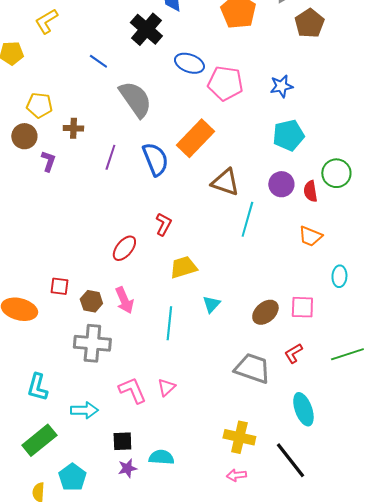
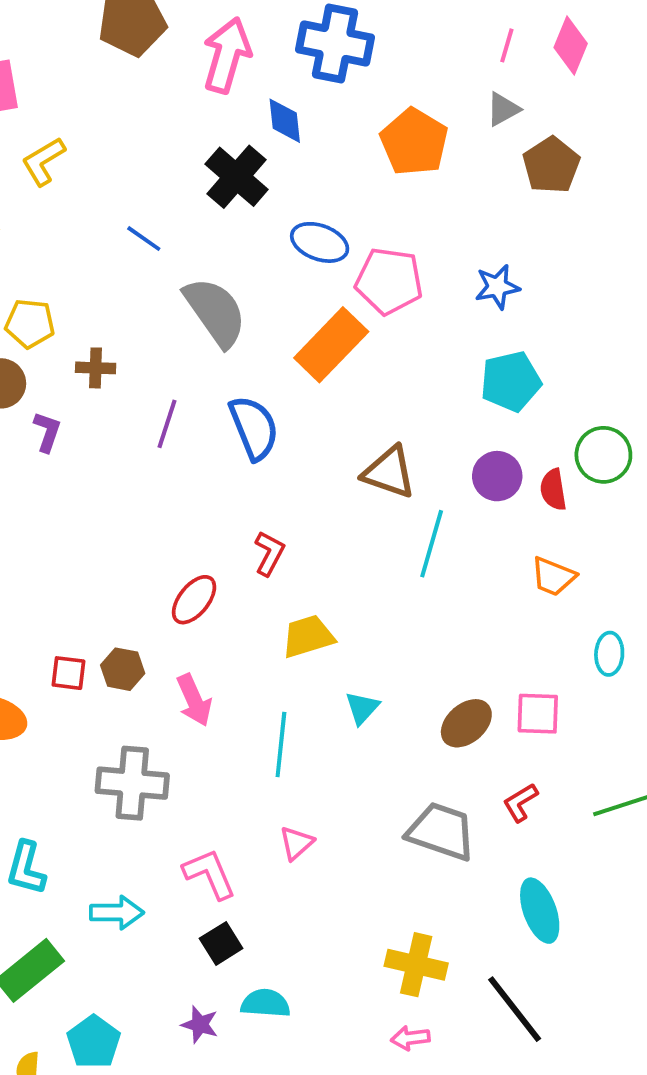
orange rectangle: (195, 138) -> (331, 345), moved
brown hexagon: (91, 301) -> (123, 669), moved
pink triangle: (166, 387) -> (296, 843), moved
black square: (122, 441) -> (221, 943), moved, turned -30
purple star: (127, 468) -> (200, 1025), turned 30

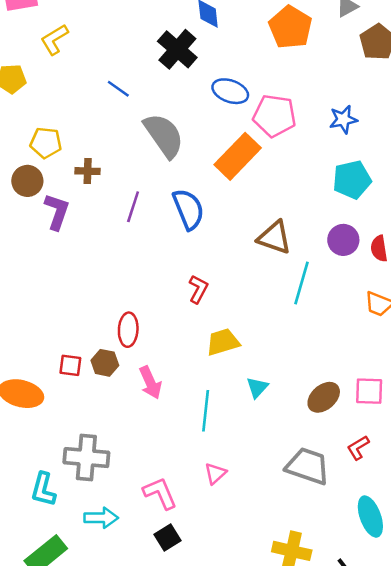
purple L-shape: (47, 432) -> (57, 212), size x1.4
red ellipse: (194, 600) -> (128, 330), moved, turned -36
gray cross: (132, 783) -> (86, 458), moved

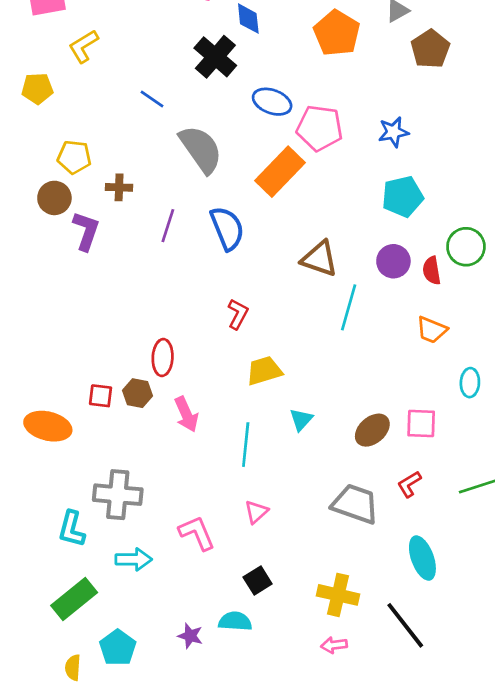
black square: (168, 537) -> (258, 580), moved

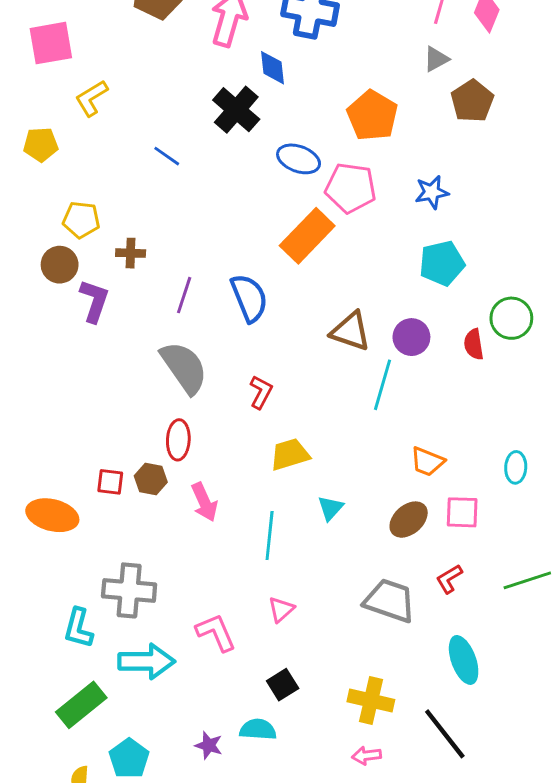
orange pentagon: (337, 33) -> (372, 115), moved
gray semicircle: (201, 149) -> (184, 367), moved
purple circle: (393, 261) -> (411, 337), moved
orange trapezoid: (432, 330) -> (427, 462), moved
cyan arrow: (134, 559) -> (146, 661), size x1.4

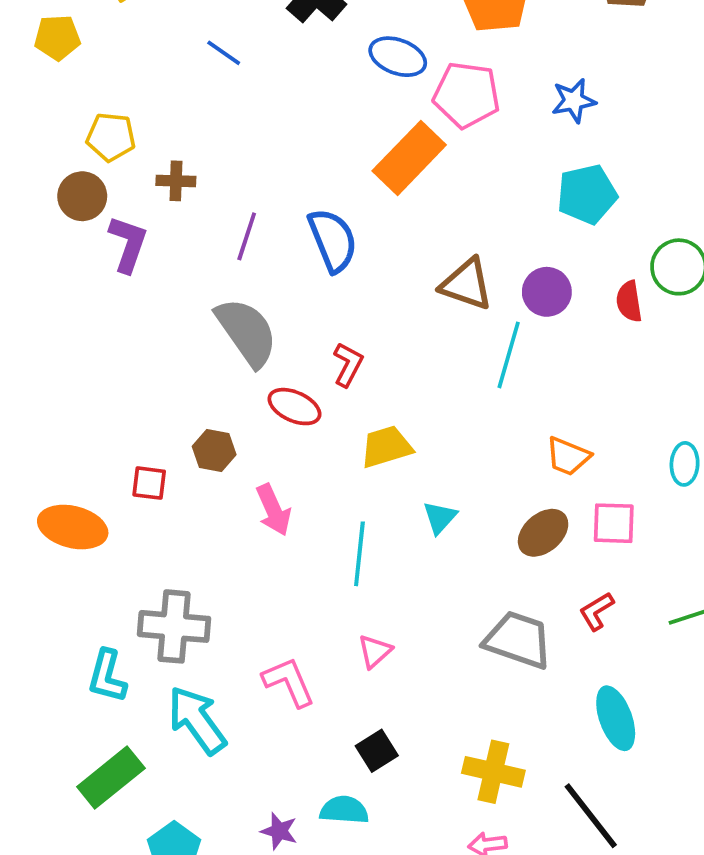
red ellipse: (178, 440) -> (294, 407), moved, turned -69
brown hexagon: (151, 479) -> (214, 451), moved
cyan arrow: (146, 661) -> (197, 720), turned -126

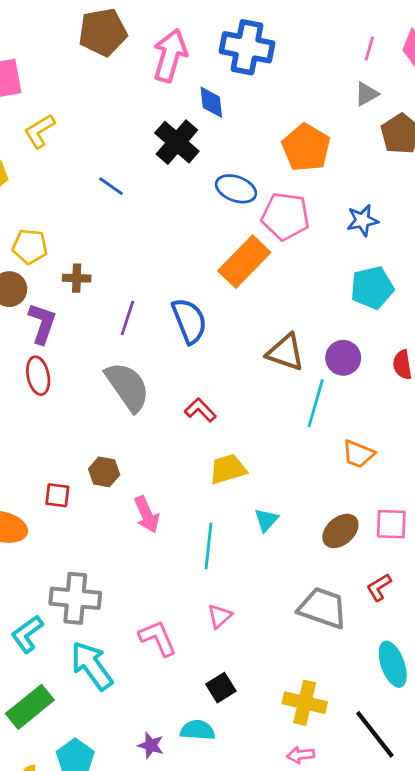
red L-shape: (348, 364) -> (200, 410), turned -72
red ellipse: (294, 407) -> (38, 376), moved, turned 54
orange trapezoid: (568, 456) -> (358, 454), moved
cyan L-shape: (107, 676) -> (27, 634), turned 39

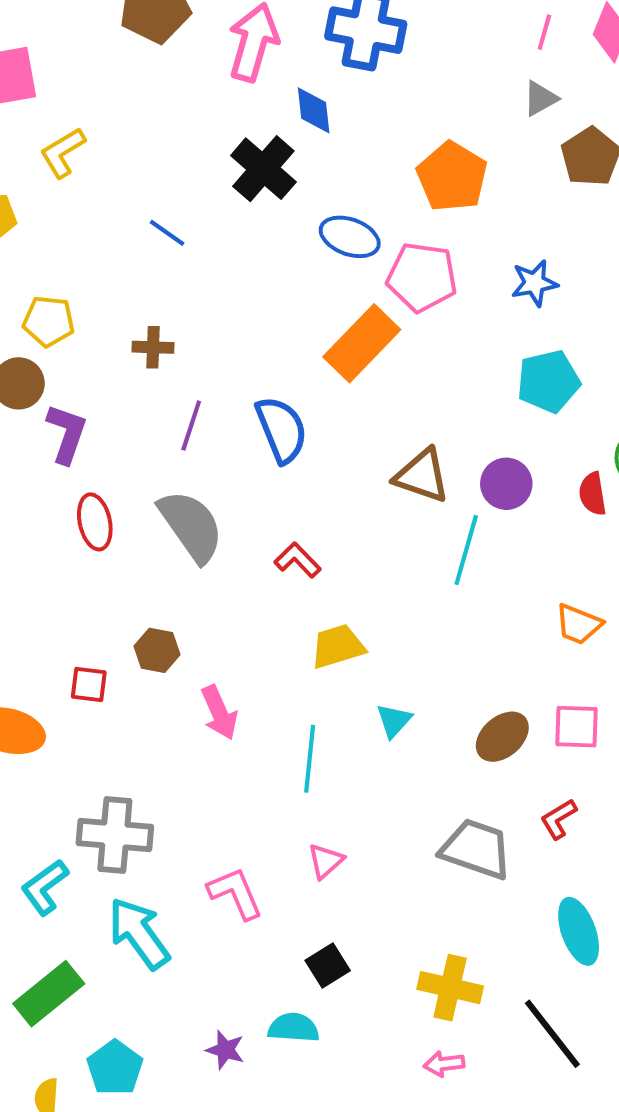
brown cross: (77, 278) -> (153, 347), moved
red ellipse: (38, 376) -> (95, 522), moved
orange trapezoid: (358, 454) -> (579, 624), moved

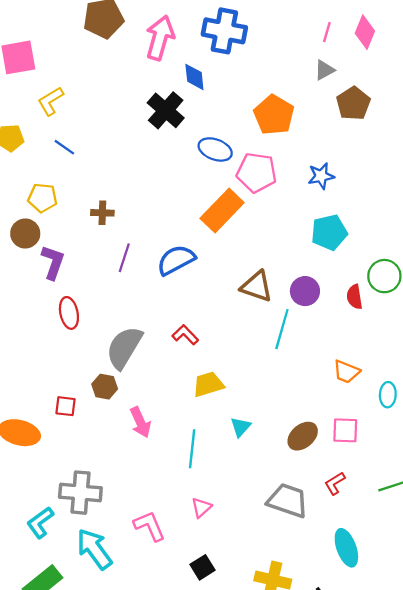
blue line: (167, 233) -> (64, 147), moved
blue semicircle: (281, 430) -> (176, 260), turned -96
gray semicircle: (191, 526) -> (124, 347), moved, turned -114

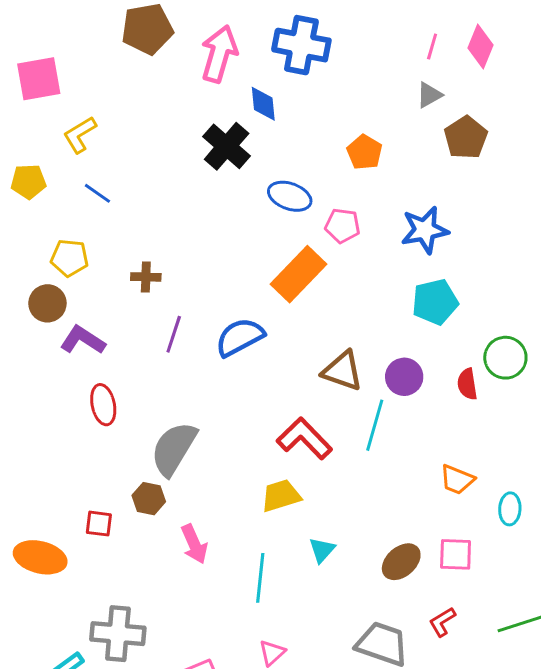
orange pentagon: (274, 115) -> (365, 152), size x0.7
pink pentagon: (257, 172) -> (343, 226), size x0.7
blue star: (321, 176) -> (425, 230), size x1.4
purple L-shape: (53, 262) -> (83, 340), turned -76
red L-shape: (185, 335) -> (304, 438), moved, size x1.6

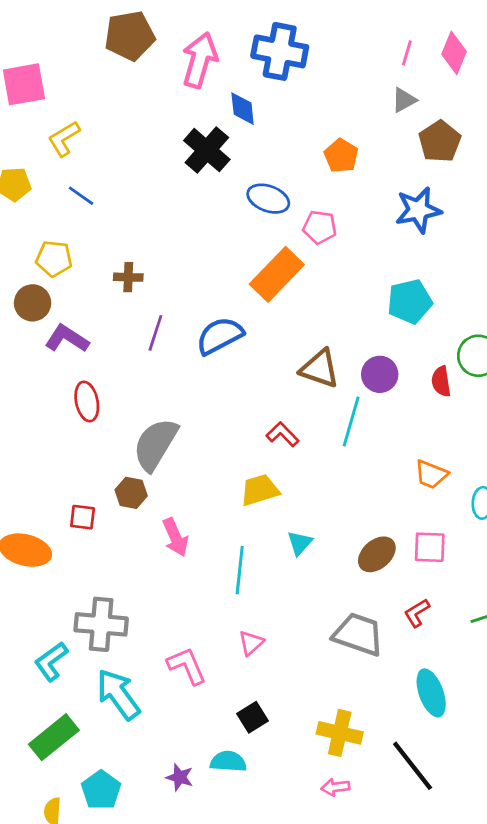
blue star: (425, 230) -> (418, 210), moved
red L-shape: (304, 438) -> (283, 434), size x0.6

